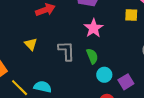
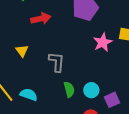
pink star: (94, 28) -> (103, 42), moved
green semicircle: (92, 56) -> (69, 89), moved

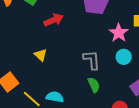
gray L-shape: (57, 62) -> (92, 60), moved
cyan circle: (91, 90) -> (124, 57), moved

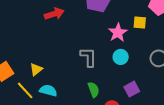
yellow triangle: (41, 55) -> (36, 69), moved, turned 32
green semicircle: (94, 85) -> (94, 90), moved

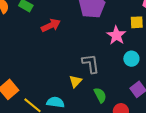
cyan circle: (121, 57) -> (131, 59), moved
yellow triangle: (36, 69) -> (75, 81), moved

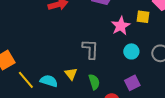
yellow triangle: (75, 81) -> (71, 74), moved, turned -32

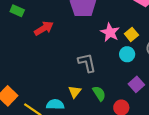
yellow square: (143, 17) -> (131, 34), moved, turned -32
yellow triangle: (71, 74) -> (75, 92), turned 32

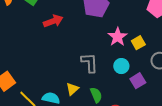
cyan circle: (127, 54) -> (121, 66), moved
purple square: (136, 84) -> (138, 81), moved

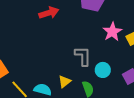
cyan circle: (121, 66) -> (103, 70), moved

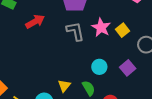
gray L-shape: (83, 56) -> (75, 31), moved

